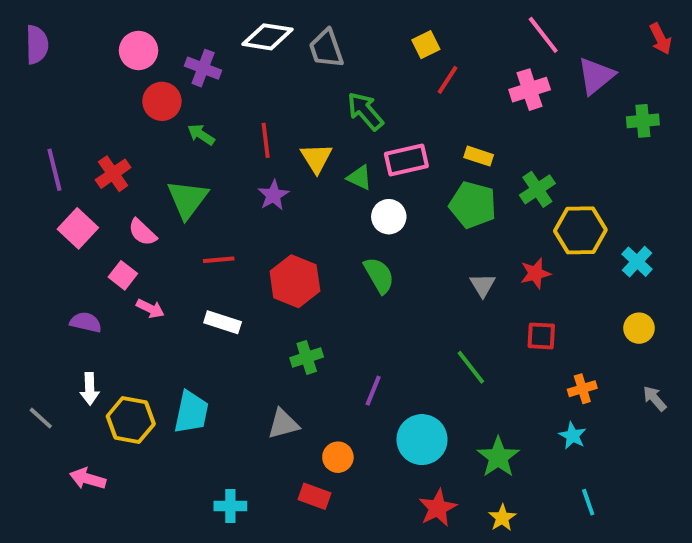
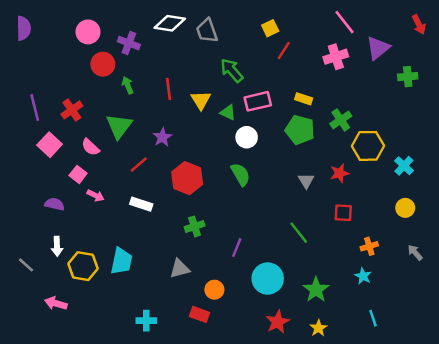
green arrow: (201, 135) -> (128, 85), turned 35
purple star: (273, 195) -> (162, 137), moved
red line: (219, 260) -> (139, 165), turned -36

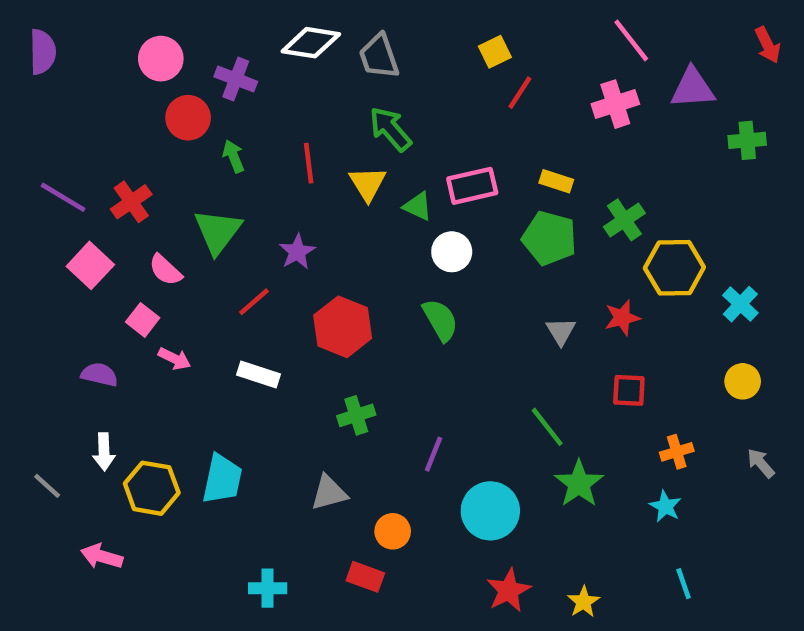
purple triangle: (378, 48) -> (693, 88), turned 35
green arrow: (232, 70) -> (390, 129), moved
purple line: (35, 108) -> (63, 197), turned -45
green star: (316, 290) -> (579, 484), moved

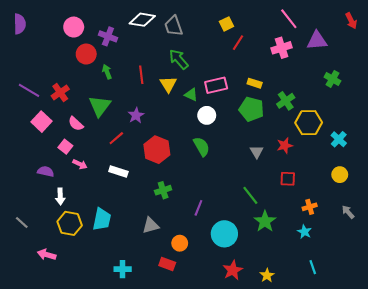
green cross: (747, 140) -> (332, 79), moved, turned 35
white arrow: (104, 452) -> (60, 196), moved

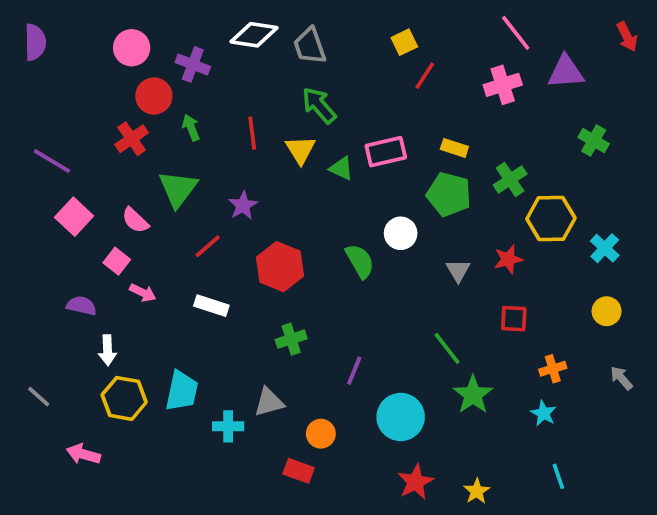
red cross: (60, 92) -> (132, 139), moved
white circle: (207, 115) -> (401, 233), moved
cyan cross: (123, 269) -> (228, 426), moved

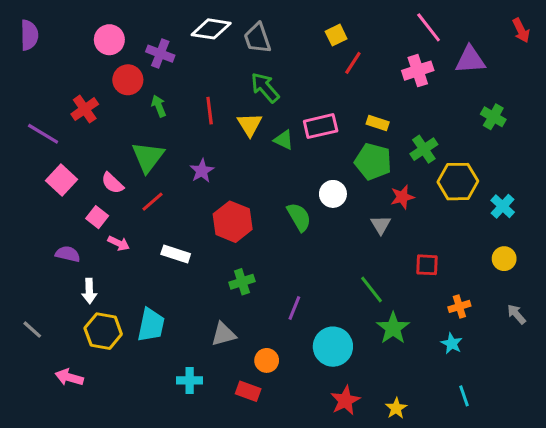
red cross: (132, 139) -> (85, 109), moved
red line: (208, 246) -> (153, 202), moved
red star: (508, 259) -> (402, 197), moved
cyan cross: (228, 426) -> (190, 380), moved

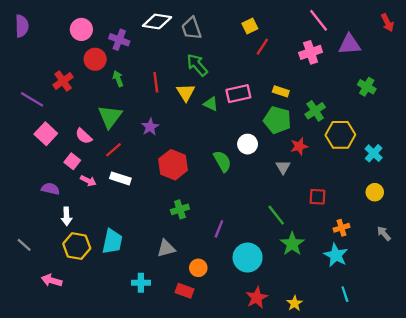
white rectangle: (176, 254) -> (120, 178), moved
cyan star: (452, 343) -> (336, 255), size x1.5

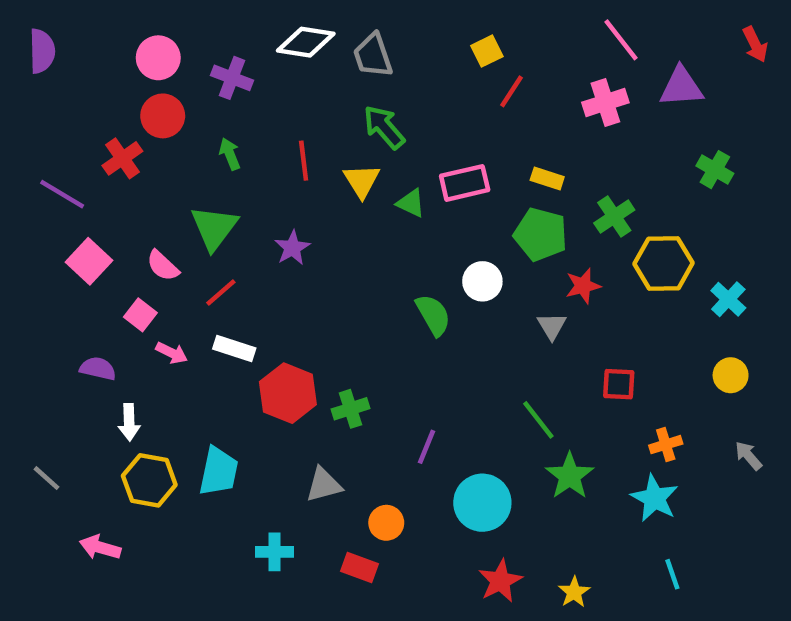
red circle: (95, 59) -> (163, 116), moved
red hexagon: (173, 165) -> (288, 393), moved

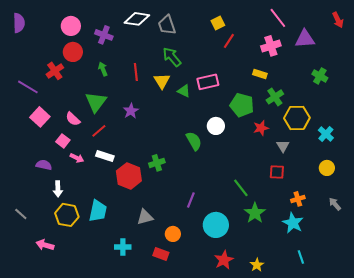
yellow rectangle: (547, 179) -> (260, 74), moved
gray triangle: (552, 326) -> (283, 146), moved
green cross: (350, 409) -> (157, 163), moved

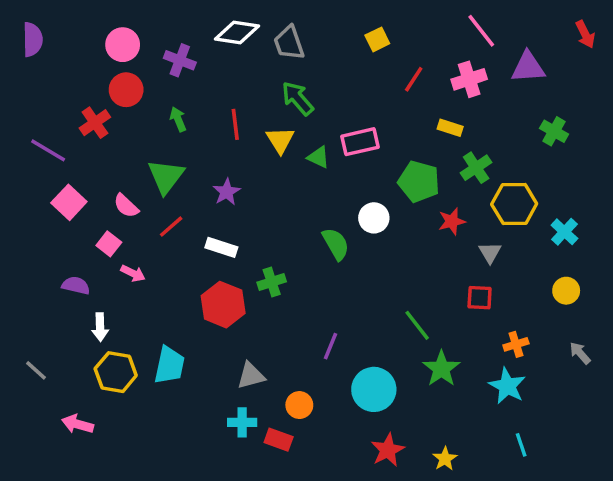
red line: (229, 41) -> (414, 79), moved
white rectangle: (105, 156) -> (221, 247), moved
cyan cross: (123, 247) -> (242, 422), moved

